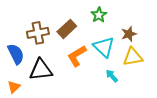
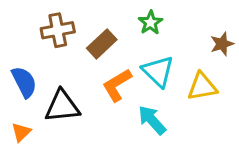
brown cross: (38, 33) -> (58, 30), moved
brown star: (129, 34) -> (222, 44), moved
cyan arrow: (112, 76) -> (152, 120), moved, size x1.5

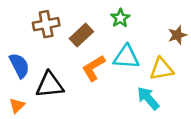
cyan triangle: (158, 71) -> (126, 57), turned -40
cyan arrow: (152, 120) -> (148, 98), moved

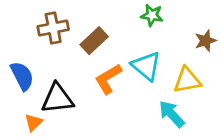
green star: (120, 18) -> (152, 15), moved, turned -30
cyan triangle: (126, 57) -> (146, 66), turned 36
orange triangle: (17, 106) -> (33, 122), moved

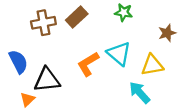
brown rectangle: (94, 41) -> (77, 17), moved

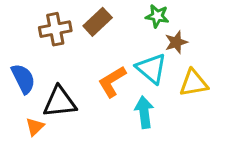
brown star: (167, 33) -> (176, 42), moved
cyan arrow: (140, 93) -> (144, 112), moved, turned 35

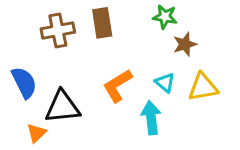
brown rectangle: (98, 22) -> (102, 23), turned -56
cyan triangle: (151, 68) -> (165, 83), moved, size x0.6

